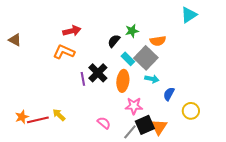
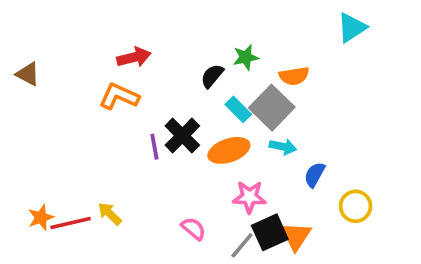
orange ellipse: (123, 81) -> (229, 150), turned 65

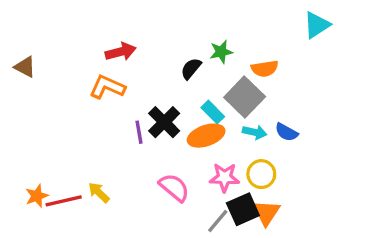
cyan rectangle: (238, 109) -> (213, 112), moved
blue semicircle: (315, 175) -> (286, 132), moved, turned -90
yellow circle: (356, 206) -> (261, 174), moved
pink semicircle: (194, 229) -> (174, 187), moved, size x1.4

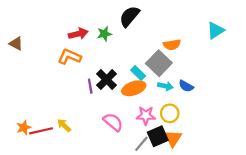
cyan triangle: (317, 25) -> (216, 31), moved
green star: (221, 52) -> (104, 34), moved
black semicircle: (191, 69) -> (129, 16), moved, size x1.5

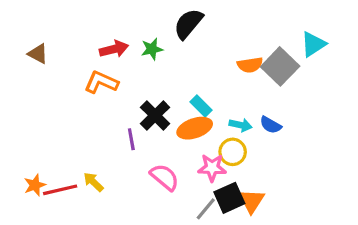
brown triangle: (16, 44) -> (38, 54), moved
gray square: (159, 63) -> (280, 66), moved
purple line: (90, 86) -> (131, 139), moved
yellow circle: (170, 113) -> (233, 152), moved

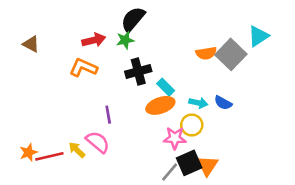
black semicircle: (188, 24) -> (133, 19), moved
black cross: (155, 115) -> (138, 71), moved, turned 30
pink semicircle: (165, 177) -> (98, 142), moved

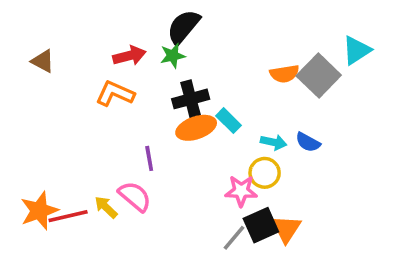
orange ellipse: (160, 105) -> (196, 128), moved
orange star: (28, 152) -> (39, 211), size x1.5

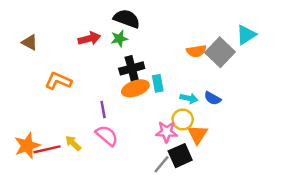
black semicircle: (183, 27) -> (127, 19), turned 70
orange L-shape: (115, 94) -> (58, 81), moved
cyan rectangle: (229, 121) -> (158, 83), turned 35
pink semicircle: (135, 196) -> (107, 136), moved
orange triangle: (286, 229) -> (198, 134), moved

